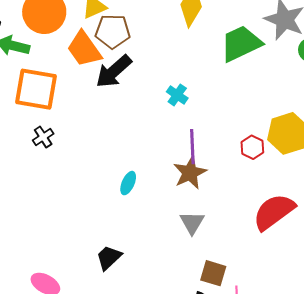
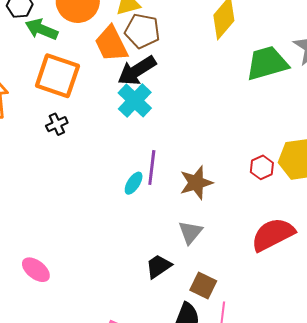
cyan cross: (177, 95) -> (135, 101), moved, size x1.6
purple line: (192, 147) -> (152, 167), moved
black trapezoid: (109, 258) -> (158, 266), moved

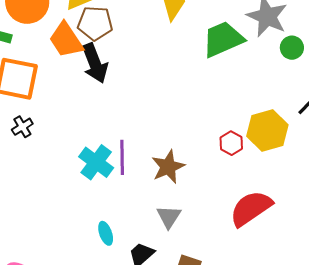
black arrow: (137, 71) -> (95, 63), turned -72
cyan cross: (135, 101) -> (96, 162), moved
cyan ellipse: (134, 183) -> (106, 233), moved, turned -45

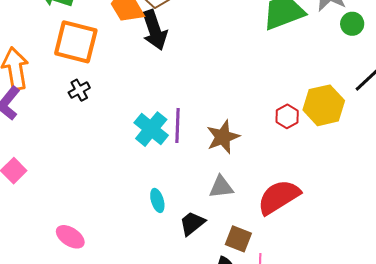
red semicircle: (251, 208) -> (279, 197), moved
gray triangle: (169, 217) -> (221, 187), turned 48

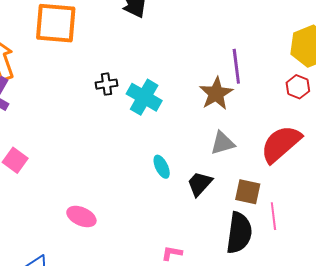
black cross: (79, 90) -> (107, 84), moved, turned 30
red hexagon: (287, 116) -> (298, 87), moved
purple line: (177, 125) -> (236, 66), moved

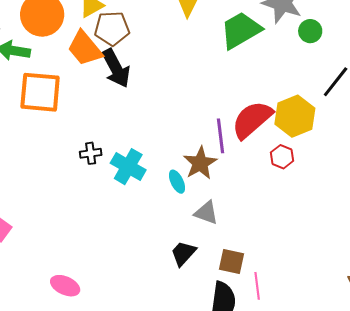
gray triangle: (222, 143) -> (206, 213), turned 36
red semicircle: (281, 144) -> (252, 120), moved
cyan ellipse: (162, 167) -> (177, 182), moved

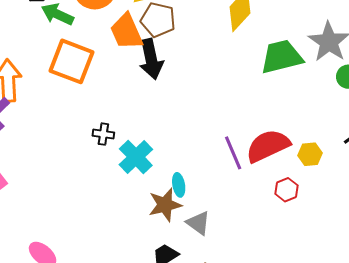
yellow hexagon: (295, 116) -> (310, 154), size x0.6
purple line: (221, 136) -> (233, 153), turned -32
brown star: (200, 163) -> (165, 205), moved

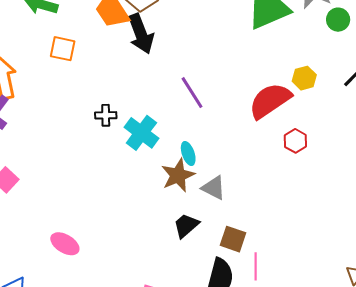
orange square: (71, 61) -> (63, 49), size x0.6
purple line: (233, 153) -> (192, 93), moved
yellow hexagon: (310, 154) -> (304, 78), moved

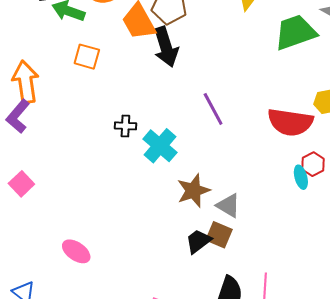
red semicircle: (270, 101) -> (290, 122), turned -141
cyan ellipse: (188, 153) -> (301, 177), moved
brown square: (233, 239) -> (219, 235), moved

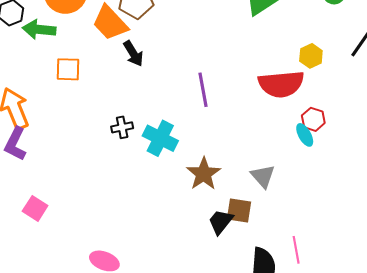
black arrow: (166, 47) -> (133, 54), moved, size x0.7
purple line: (213, 109) -> (203, 90), turned 32
gray triangle: (228, 205) -> (263, 176), moved, turned 32

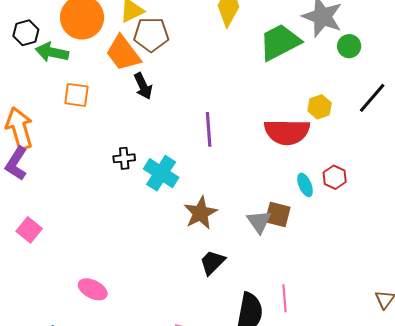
red hexagon: (313, 119) -> (335, 177), moved
brown square: (239, 211) -> (278, 215), moved

